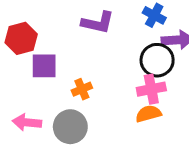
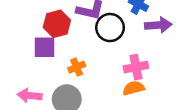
red hexagon: (21, 38) -> (57, 24), moved
black circle: (157, 60) -> (110, 28), moved

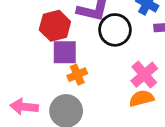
purple square: (44, 47) -> (65, 52), moved
pink cross: (136, 67) -> (144, 75), turned -30

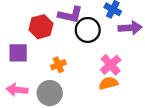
purple square: (65, 52) -> (18, 53), moved

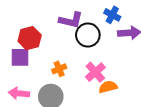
red hexagon: (41, 27) -> (30, 38), moved
pink cross: (111, 65) -> (95, 72), moved

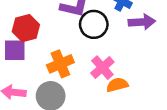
orange cross: (59, 69) -> (60, 64), size x1.5

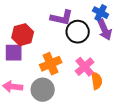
purple arrow: (142, 22) -> (105, 30), moved, turned 70
orange semicircle: (117, 85) -> (97, 81), turned 96

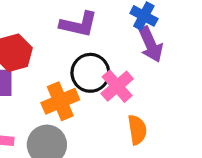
black circle: (78, 32) -> (90, 73), moved
pink cross: (85, 67) -> (117, 86), moved

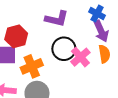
orange cross: (60, 101) -> (32, 66), moved
orange semicircle: (137, 130) -> (104, 54), moved

